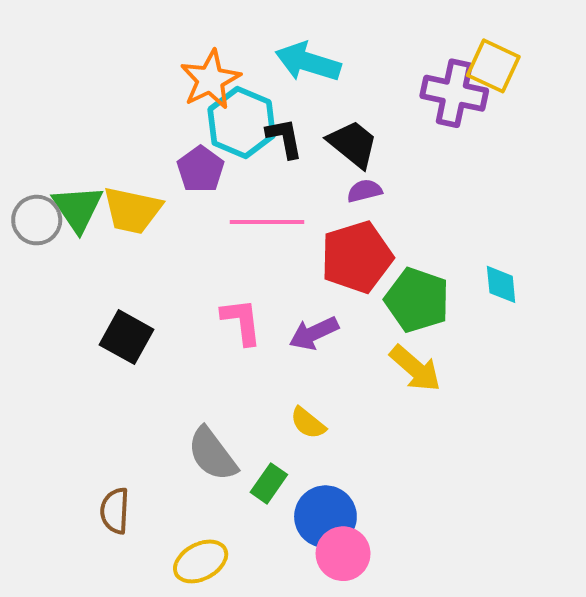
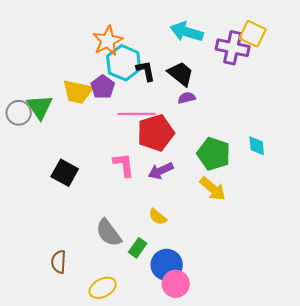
cyan arrow: (308, 62) -> (187, 32), moved
yellow trapezoid: (132, 210) -> (78, 92), moved
red pentagon: (357, 257) -> (156, 133), moved

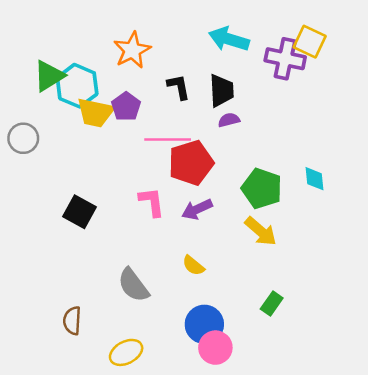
cyan hexagon: (124, 63) -> (77, 86), moved
black trapezoid: (181, 74) -> (221, 91), turned 48
green triangle: (40, 107) -> (49, 76), moved, turned 32
green rectangle: (138, 248) -> (272, 304), moved

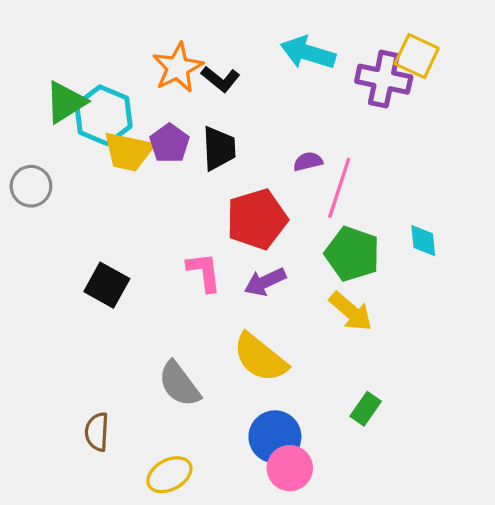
black L-shape: (179, 87) -> (221, 79), moved, turned 140
black trapezoid: (221, 91) -> (219, 148), moved
pink line: (168, 140) -> (339, 188), moved, turned -72
yellow semicircle: (193, 266) -> (260, 358), size x1.8

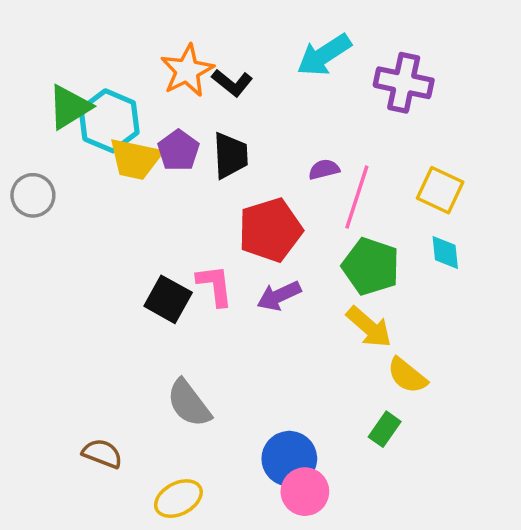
cyan arrow: (308, 53) -> (324, 55), turned -50
yellow square: (417, 56) -> (440, 190), moved
black square: (107, 285) -> (168, 299), moved
yellow semicircle: (260, 358) -> (407, 376), moved, size x0.7
brown semicircle: (97, 432) -> (102, 453), turned 108

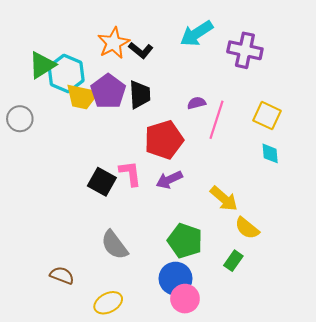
purple pentagon: (178, 150) -> (108, 91), size x1.4
green pentagon: (371, 266) -> (185, 241), moved

